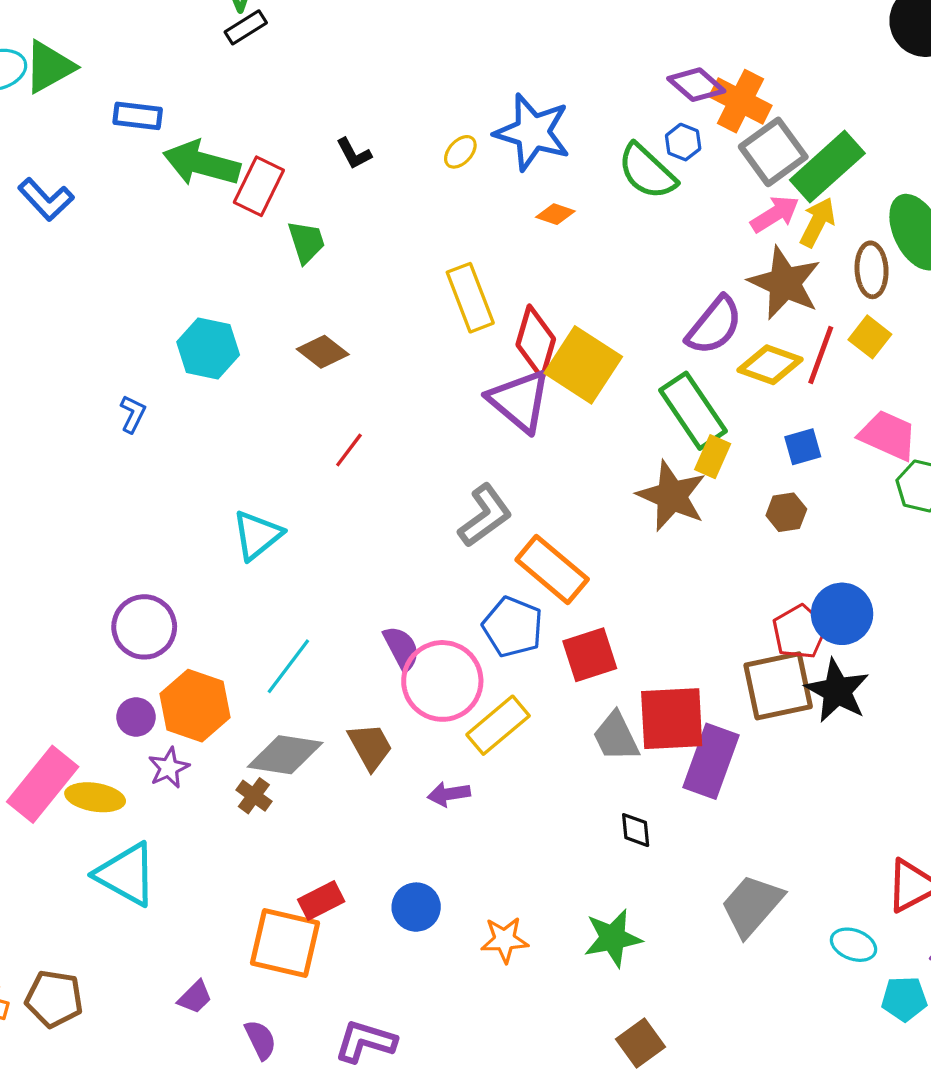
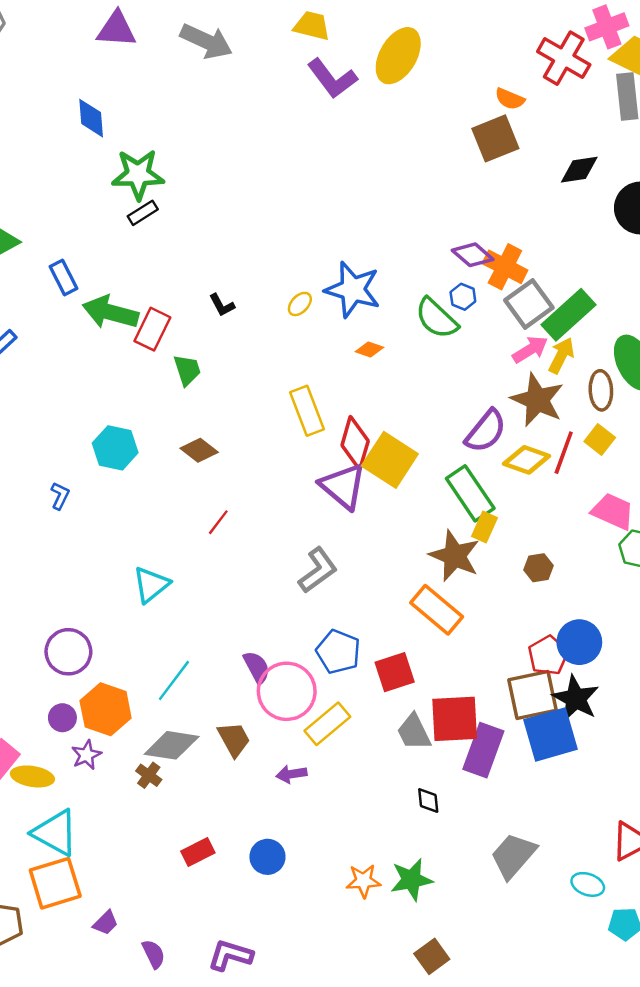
blue rectangle: (138, 116) -> (64, 278), turned 56
blue square: (803, 447) -> (551, 734), moved, size x2.0
orange rectangle: (552, 570) -> (437, 610), moved
orange star: (505, 940) -> (363, 881), moved
orange square: (285, 943) -> (55, 883), moved, turned -30

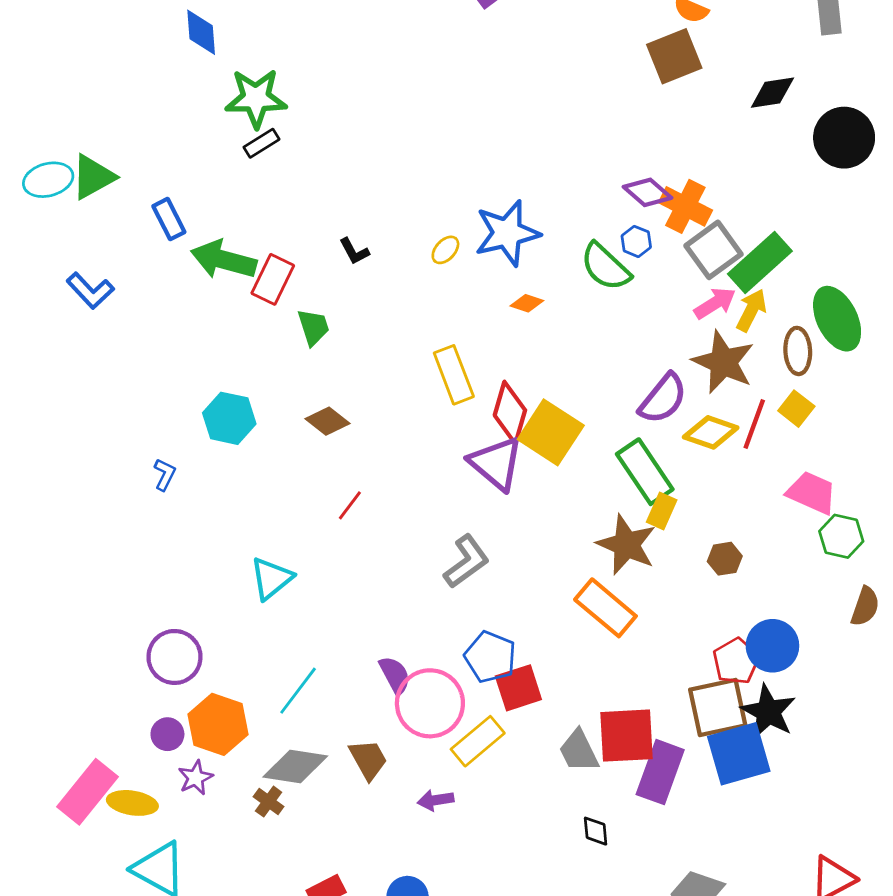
blue star: (353, 290) -> (507, 233), turned -30
red square: (395, 672) -> (518, 688), moved

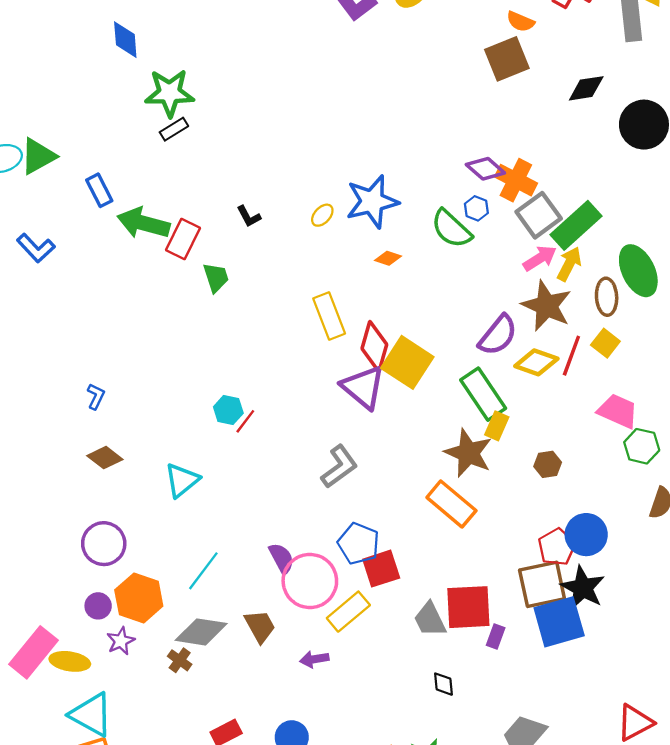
cyan hexagon: (229, 418) -> (228, 410), moved, size x0.7
brown diamond: (327, 421) -> (105, 458), moved
purple rectangle: (660, 772) -> (496, 636), size x0.5

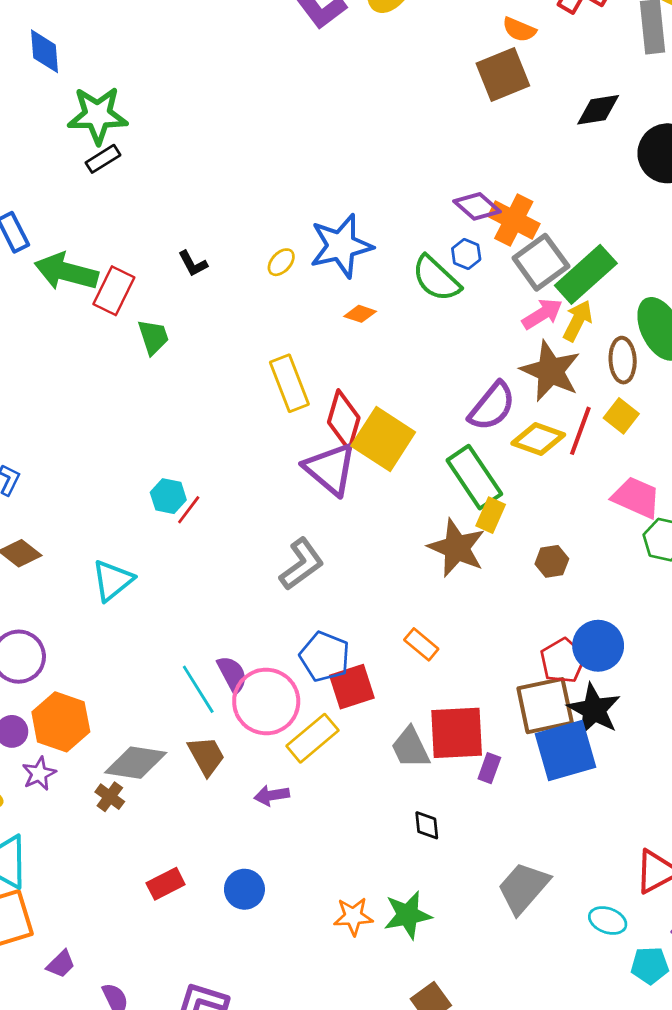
orange rectangle: (451, 504) -> (421, 644), moved, size x0.6
cyan line: (203, 571) -> (198, 689), moved, turned -69

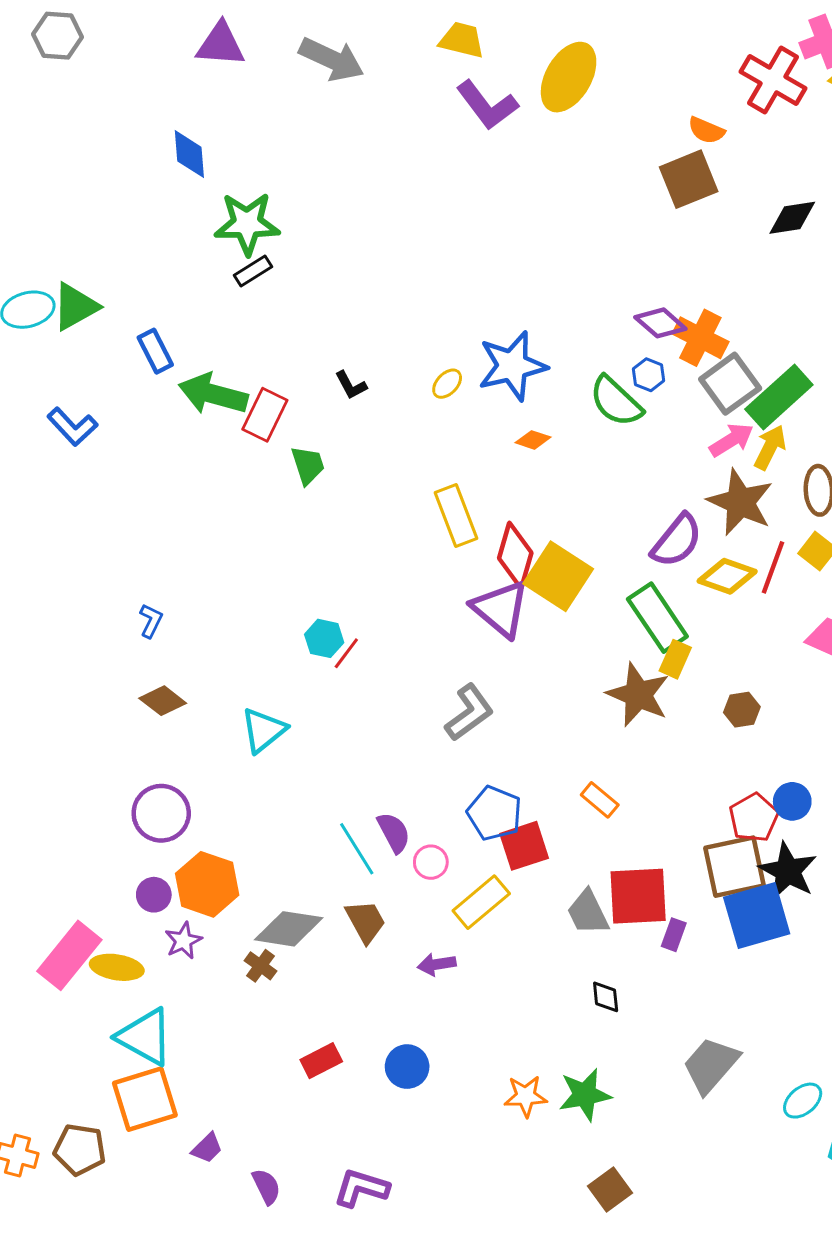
blue circle: (598, 646) -> (792, 801), size x0.7
pink circle: (266, 702) -> (431, 862), size x0.5
cyan ellipse: (608, 921) -> (803, 1101), turned -60

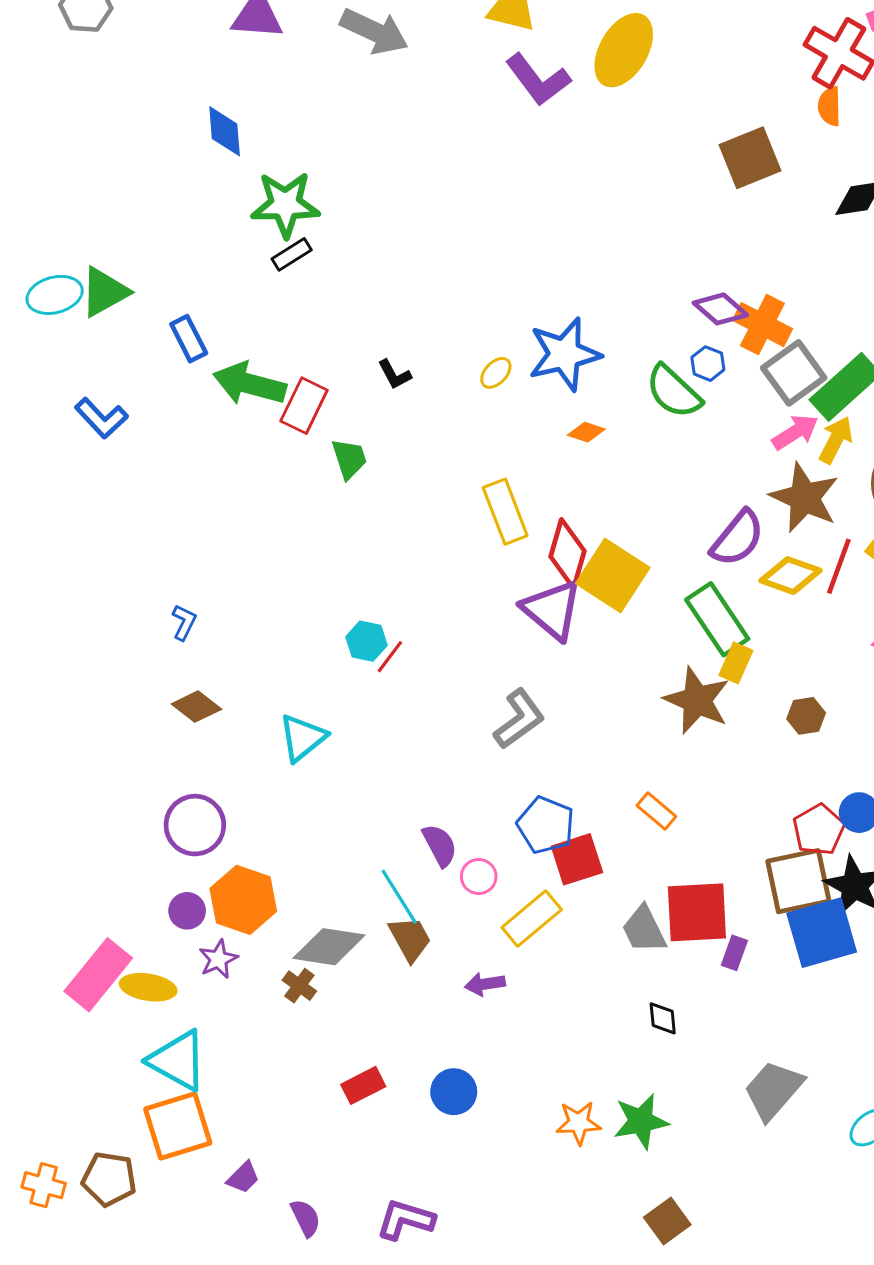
orange semicircle: (706, 130) -> (829, 106), moved, turned 66
cyan line: (357, 849) -> (399, 897), moved

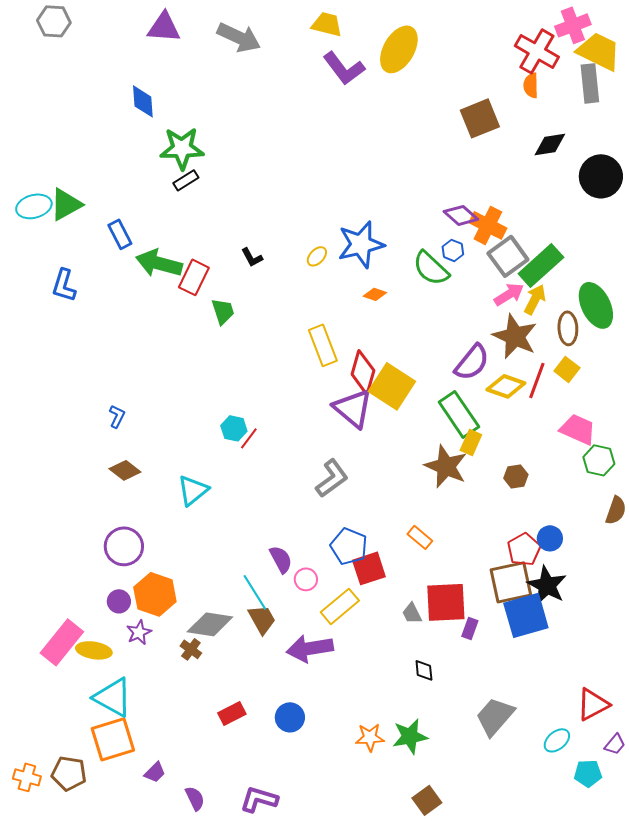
blue L-shape: (101, 418) -> (64, 285), turned 60
gray trapezoid: (644, 930) -> (412, 613), size x0.7
purple arrow: (485, 984) -> (310, 648), size x1.8

